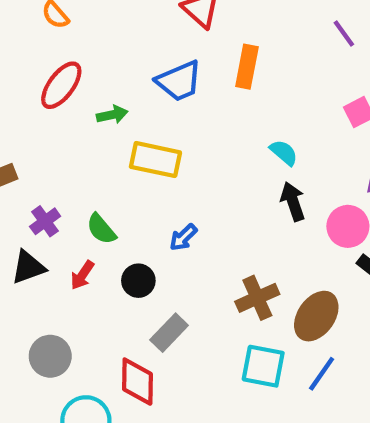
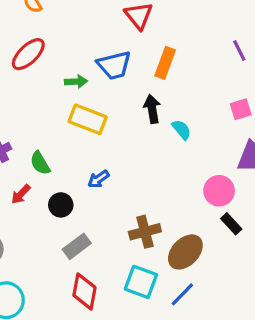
green arrow: (112, 115) -> (76, 82), moved
black arrow: (293, 201) -> (152, 109), moved
red diamond: (137, 382) -> (84, 291), moved

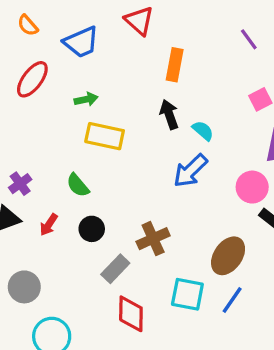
blue trapezoid: (114, 65) -> (81, 42), moved
green semicircle: (40, 163) -> (78, 185), moved
blue arrow: (98, 179) -> (190, 171), moved, size x1.6
brown cross: (145, 232) -> (153, 239), moved

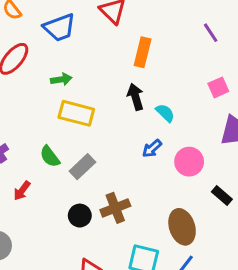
blue arrow: (190, 171) -> (152, 148), size x0.6
pink circle: (252, 187) -> (189, 162), moved
black circle: (92, 229) -> (80, 216), moved
brown ellipse: (228, 256) -> (182, 227), turned -56
gray rectangle: (115, 269) -> (82, 167), moved

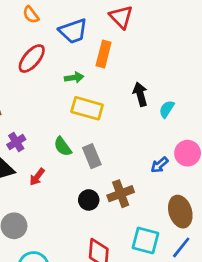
orange rectangle: (143, 52) -> (104, 54), moved
cyan semicircle: (165, 113) -> (167, 109), turned -102
blue arrow: (152, 148) -> (160, 165), moved
gray rectangle: (82, 167) -> (92, 156), turned -70

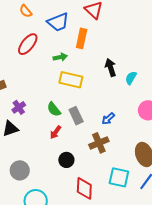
blue arrow: (160, 165) -> (108, 119), moved
red arrow: (37, 177) -> (56, 132), moved
black circle: (89, 200) -> (66, 160), moved

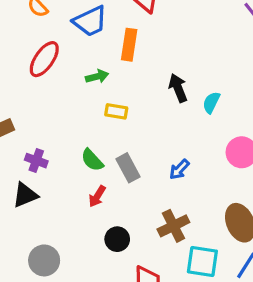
yellow rectangle: (71, 80) -> (116, 111), size x0.6
purple cross: (19, 107) -> (36, 161), turned -32
brown cross: (99, 143) -> (173, 226), moved

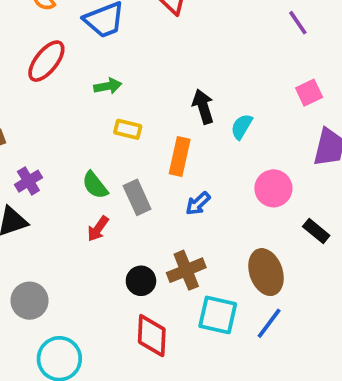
orange rectangle: (129, 45) -> (180, 157), moved
purple cross: (36, 161) -> (28, 181), turned 35
black circle: (117, 239) -> (141, 281), moved

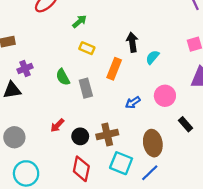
green arrow: (108, 86) -> (79, 21), turned -40
blue arrow: (198, 204) -> (133, 102), moved
red arrow: (98, 229) -> (57, 125), moved

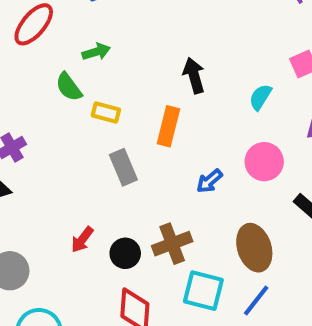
green arrow: (79, 21) -> (96, 52), turned 32
yellow rectangle: (87, 48) -> (106, 112), moved
cyan semicircle: (152, 57) -> (260, 97), moved
green semicircle: (63, 77) -> (69, 87), moved

